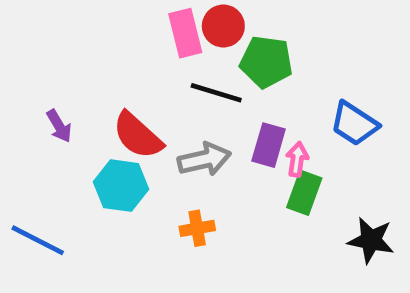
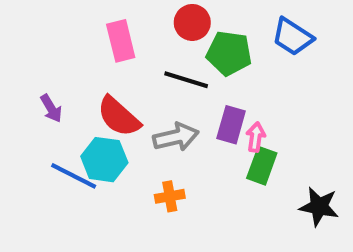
pink rectangle: (185, 33) -> (121, 41), moved
blue trapezoid: (354, 124) -> (292, 37), moved
blue line: (38, 240) -> (74, 176), moved

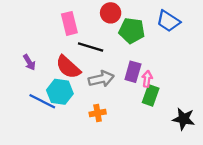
black line: (186, 80) -> (91, 47), moved

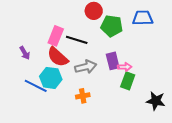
blue trapezoid: (168, 21) -> (143, 18), turned 145
pink rectangle: (69, 23) -> (56, 36), moved, turned 36
purple rectangle: (133, 72) -> (113, 61), turned -30
pink arrow: (147, 79) -> (125, 67), turned 80

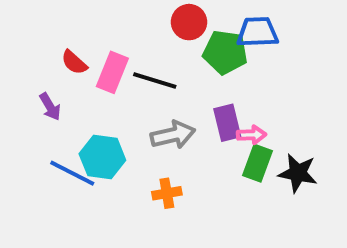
blue trapezoid: (143, 18) -> (257, 32), moved
red semicircle: (58, 57) -> (74, 62), moved, size x0.6
black star: (156, 101) -> (298, 173), moved

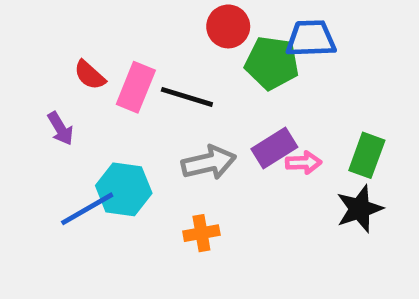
purple rectangle: (227, 123) -> (274, 148), turned 72
green rectangle: (257, 163) -> (367, 155), moved
blue line: (72, 173) -> (87, 209), turned -57
black star: (298, 173) -> (359, 209), turned -30

